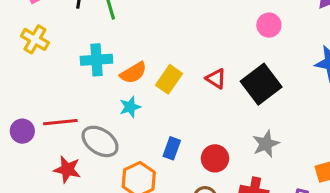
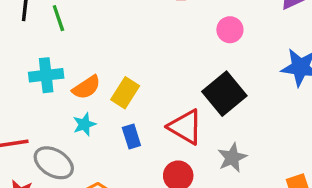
red triangle: (216, 79) -> (185, 127), moved, size x1.6
blue rectangle: (172, 148) -> (131, 137), moved, turned -35

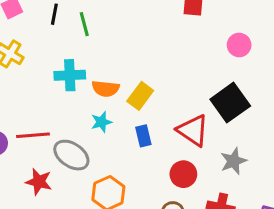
orange semicircle: (86, 87) -> (106, 89), turned 36

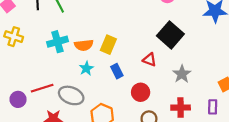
red triangle: (193, 130) -> (149, 60), size x0.6
red circle: (183, 174) -> (141, 92), moved

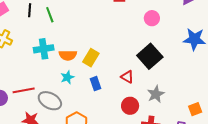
red circle: (141, 92) -> (130, 106), moved

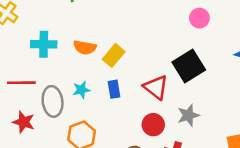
cyan cross: (44, 49) -> (44, 44), moved
cyan star: (67, 77) -> (81, 90), moved
red triangle: (127, 77) -> (156, 87), size x1.5
gray ellipse: (50, 101) -> (53, 101), turned 45

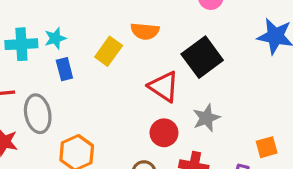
orange semicircle: (85, 47) -> (145, 31), moved
blue rectangle: (114, 89) -> (64, 69), moved
cyan star: (81, 90) -> (55, 38), moved

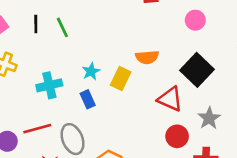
cyan star: (55, 38) -> (91, 71), moved

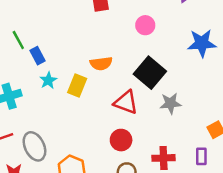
blue rectangle: (88, 99) -> (38, 56), moved
gray star: (209, 118) -> (170, 103), moved, turned 30
red circle: (177, 136) -> (121, 140), moved

